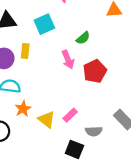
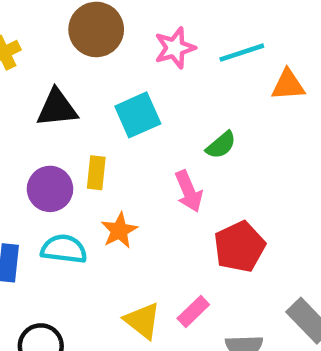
red pentagon: (95, 71) -> (239, 247), moved
orange star: (23, 109) -> (119, 231), moved

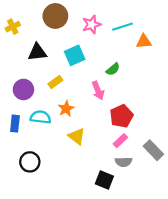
yellow rectangle: (96, 173) -> (55, 82), turned 48
purple circle: (50, 189) -> (23, 89), moved
pink rectangle: (193, 311) -> (120, 141), moved
yellow triangle: (142, 321) -> (77, 136), moved

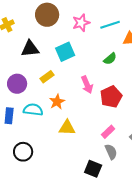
green semicircle: (113, 69) -> (110, 59), moved
red pentagon: (121, 116) -> (111, 97), moved
yellow triangle: (77, 136) -> (67, 128), turned -36
gray semicircle: (124, 162) -> (111, 152), turned -112

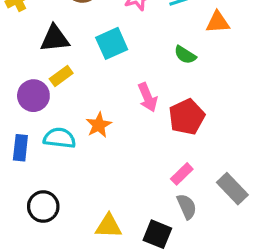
green semicircle: (110, 59) -> (185, 55), turned 72
yellow rectangle: (47, 77) -> (61, 76), moved
yellow triangle: (67, 128) -> (108, 226), moved

